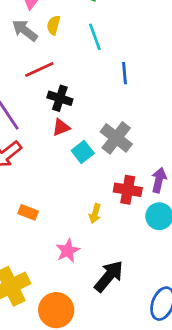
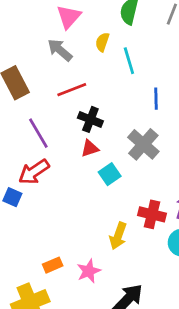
yellow semicircle: (53, 25) -> (102, 42), moved
gray cross: (116, 138) -> (143, 144), moved
orange rectangle: (28, 212) -> (53, 265), moved, turned -48
yellow arrow: (95, 213) -> (118, 236), size x1.4

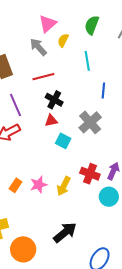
yellow semicircle: (102, 42) -> (63, 40), moved
cyan square: (110, 174) -> (63, 141), turned -35
orange rectangle: (53, 265) -> (15, 185), moved, turned -40
pink star: (89, 271) -> (39, 185), moved

